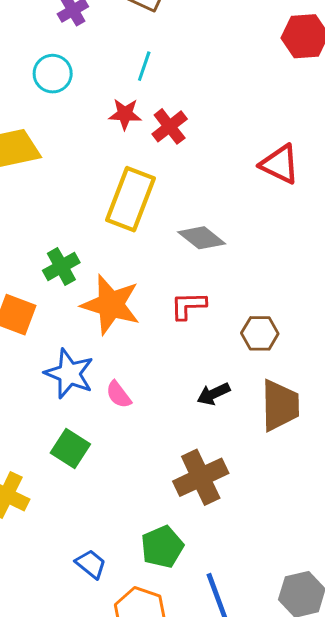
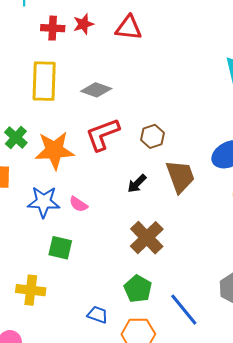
red star: (125, 114) -> (83, 24), moved
red cross: (170, 126) -> (53, 28), turned -30
red L-shape: (188, 306) -> (102, 134), size x1.5

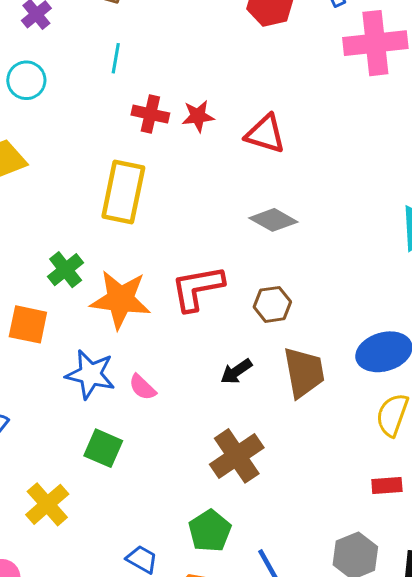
gray diamond: (96, 90) -> (273, 220), moved
yellow cross: (31, 290) -> (47, 504), turned 32

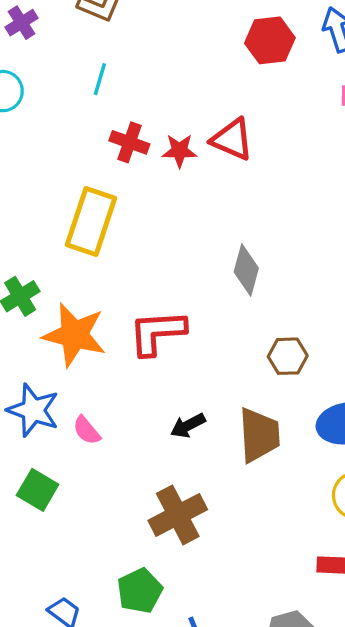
red triangle: (265, 134) -> (232, 139), moved
gray diamond: (273, 220) -> (246, 270), turned 69
brown hexagon: (272, 304) -> (288, 356), moved

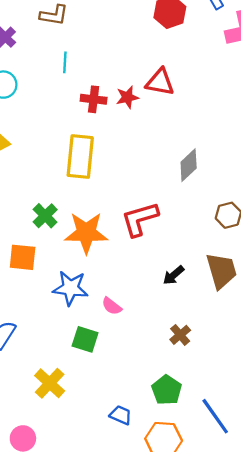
gray diamond: (246, 270) -> (189, 165), turned 44
pink semicircle: (87, 430) -> (112, 306), moved
brown cross: (178, 515) -> (180, 335), size x0.6

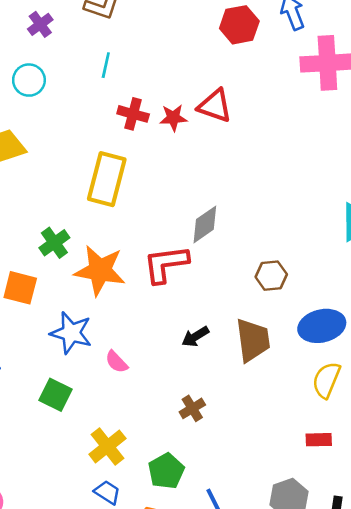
gray diamond: (189, 165) -> (205, 224), moved
green square: (85, 339) -> (56, 395), moved
yellow cross: (50, 383) -> (107, 446), moved

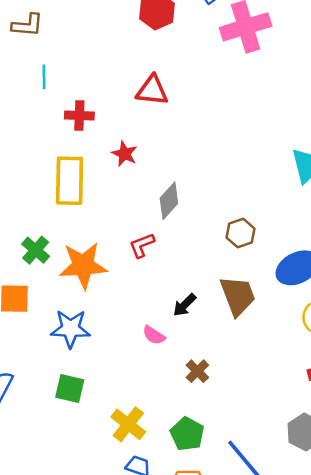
red star: (173, 118) -> (125, 154), moved, turned -30
red L-shape: (166, 264) -> (142, 245), size x0.6
pink semicircle: (117, 362) -> (154, 335), moved

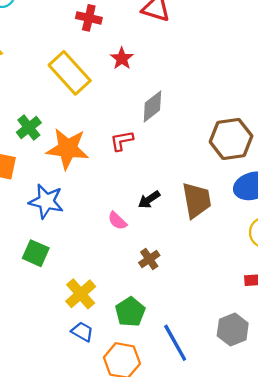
yellow rectangle: (70, 181) -> (70, 73), turned -54
brown hexagon: (240, 233) -> (231, 139), moved, size x1.6

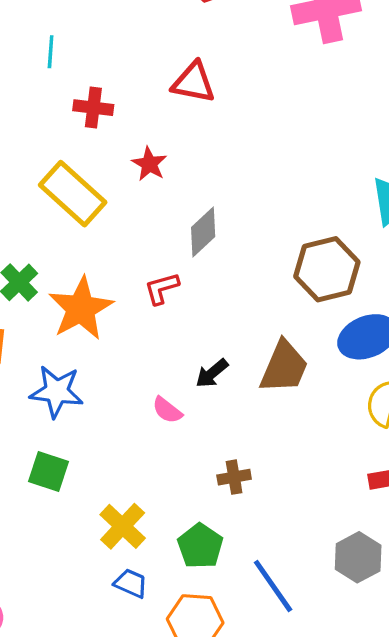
orange star: (67, 149) -> (81, 309), turned -30
brown trapezoid: (197, 200) -> (284, 367), turned 39
brown cross: (149, 259) -> (234, 477), moved, turned 30

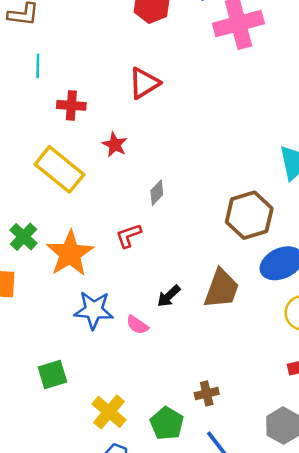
red triangle: (194, 82) -> (144, 83), turned -40
gray diamond: (203, 232) -> (157, 193), size x0.7
blue star: (57, 392) -> (94, 310), moved
green square: (49, 472) -> (52, 375), turned -32
brown cross: (234, 477) -> (207, 393), moved

